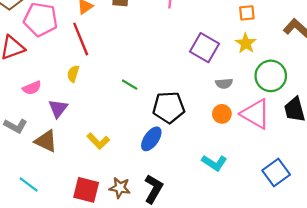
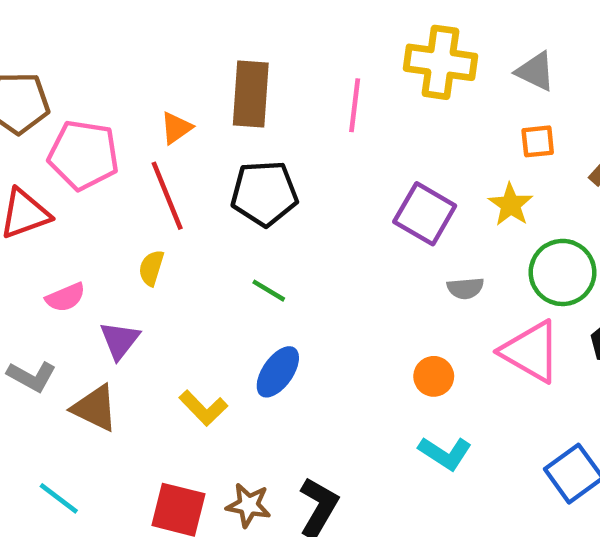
orange square: (247, 13) -> (538, 141), moved
black pentagon: (169, 107) -> (264, 193), moved
orange circle: (222, 114) -> (434, 376), moved
blue ellipse: (151, 139) -> (278, 372), moved

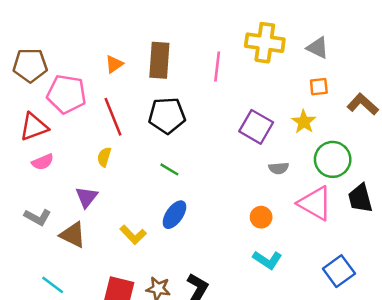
orange triangle: (176, 128) -> (114, 64), moved
pink semicircle: (65, 297) -> (43, 162), moved

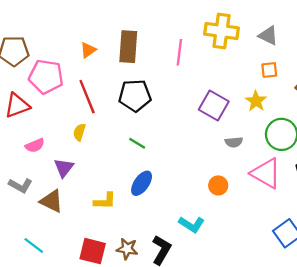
pink semicircle: (43, 162) -> (35, 145), moved
yellow L-shape: (133, 235) -> (105, 201), turned -45
cyan L-shape: (267, 260) -> (192, 224), moved

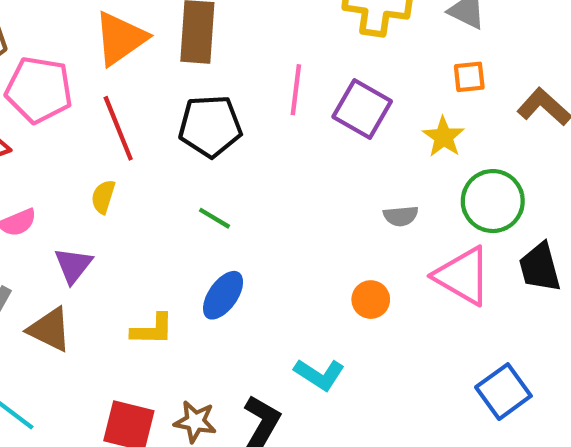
orange triangle: (88, 50) -> (120, 38), size x1.8
pink line: (179, 52) -> (296, 90), moved
purple square: (214, 105) -> (362, 109), moved

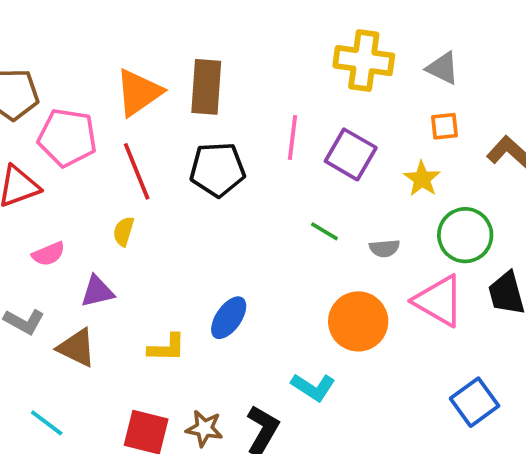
green line: (214, 218) -> (324, 231), moved
purple triangle: (73, 265) -> (97, 291), turned 39
orange circle: (371, 300) -> (358, 321), size x1.8

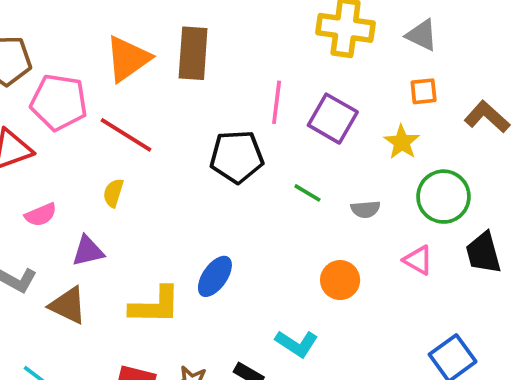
black pentagon: (217, 169) -> (237, 157), moved
red line: (137, 171) -> (126, 135), turned -36
pink triangle: (439, 301) -> (418, 260), size x0.6
orange circle: (358, 321) -> (340, 280), size x0.7
yellow L-shape: (167, 348) -> (155, 305), size x1.4

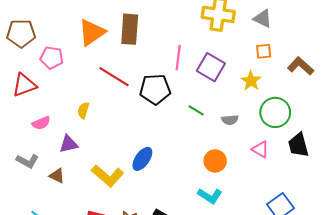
pink pentagon: (59, 102) -> (52, 58), size x0.7
red line: (126, 135) -> (114, 77), moved
brown triangle: (68, 305) -> (57, 176), size x0.7
yellow L-shape: (155, 305) -> (108, 176), turned 40
cyan L-shape: (297, 344) -> (210, 196), moved

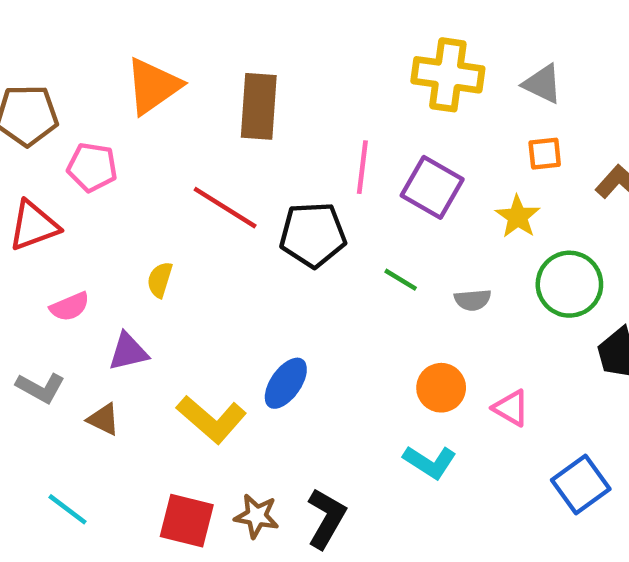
orange triangle: (92, 32) -> (153, 86), moved
pink triangle: (260, 149) -> (511, 408), moved

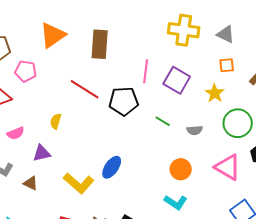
pink triangle: (511, 408) -> (228, 167), moved, size x1.6

